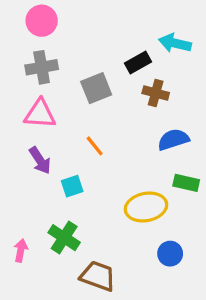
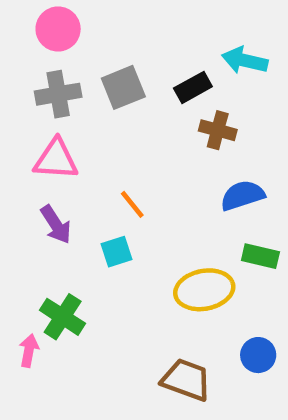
gray square: (96, 88) -> (123, 87), moved
cyan square: (72, 186) -> (117, 252), moved
green cross: (64, 238) -> (63, 317), moved
blue circle: (170, 254) -> (258, 355), moved
brown trapezoid: (98, 276) -> (186, 380), moved

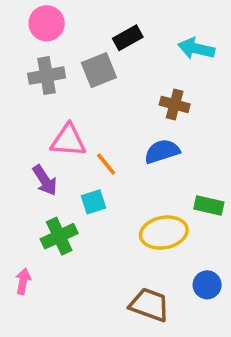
black rectangle: (193, 87) -> (128, 38), moved
pink triangle: (56, 159) -> (68, 141), moved
blue semicircle: (242, 195) -> (162, 151), moved
green cross: (63, 317) -> (59, 236), moved, turned 32

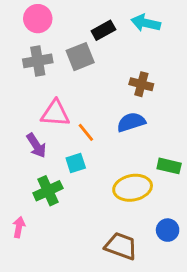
cyan arrow: (196, 49) -> (146, 23), moved

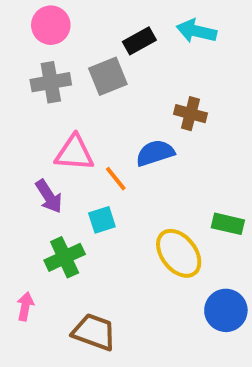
blue semicircle: (131, 122) -> (155, 153), moved
yellow ellipse: (133, 188) -> (179, 253), turned 63
blue circle: (168, 230) -> (226, 310), size x1.4
brown trapezoid: (121, 246) -> (94, 332), moved

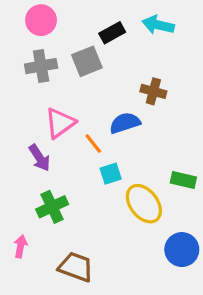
pink triangle: (74, 153) -> (60, 123), turned -40
cyan square: (102, 220) -> (111, 174), moved

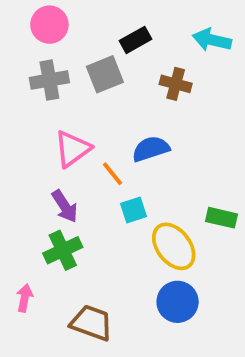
cyan arrow: (158, 25) -> (212, 40), moved
brown cross: (153, 91) -> (176, 84), moved
purple arrow: (39, 158) -> (65, 206), moved
blue circle: (182, 250) -> (178, 302), moved

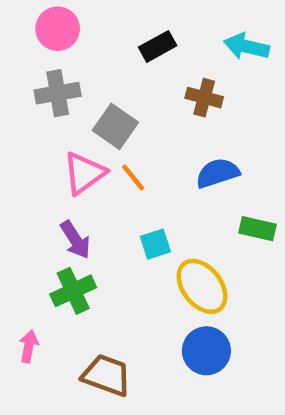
gray square: (105, 74) -> (115, 126), moved, turned -33
blue semicircle: (151, 149) -> (218, 173), moved
orange line: (113, 174) -> (133, 178), moved
green rectangle: (221, 218) -> (258, 229), moved

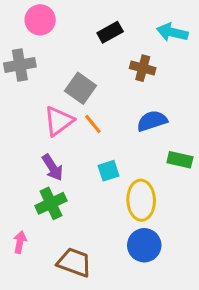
gray cross: (58, 93) -> (20, 65), moved
yellow ellipse: (202, 286) -> (141, 200), turned 36

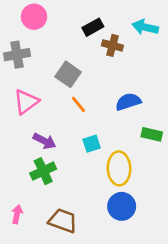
brown cross: (143, 68) -> (112, 45), moved
pink triangle: (59, 121) -> (26, 102), moved
purple arrow: (53, 168) -> (44, 141), turned -30
pink arrow: (20, 242) -> (17, 214), moved

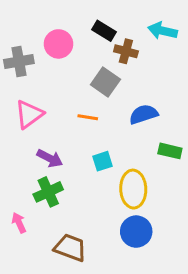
pink circle: (34, 17) -> (59, 44), moved
black rectangle: (93, 27) -> (104, 31), turned 60
gray square: (68, 74) -> (105, 82), moved
orange line: (78, 104) -> (88, 117), turned -42
pink arrow: (17, 214) -> (19, 223), moved, turned -36

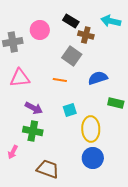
pink triangle: (29, 114) -> (20, 78), turned 30
green cross: (48, 192) -> (33, 131), turned 36
pink arrow: (19, 223) -> (13, 152), turned -128

